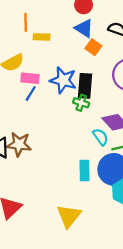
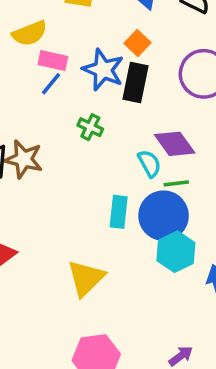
orange square: (93, 47) -> (137, 43), moved
green cross: (81, 103) -> (90, 127), moved

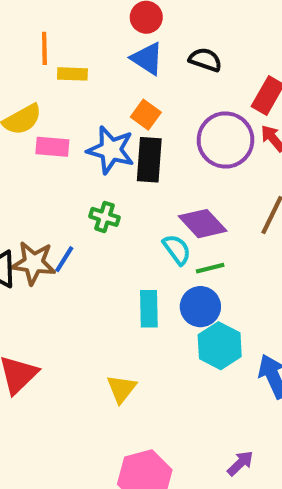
blue line: (51, 84) -> (64, 259), moved
blue circle: (164, 216) -> (200, 307), size x0.7
yellow triangle: (86, 278) -> (121, 389), size x0.7

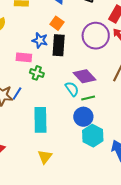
pink rectangle: (52, 147) -> (24, 57), moved
blue star: (111, 150) -> (40, 40), size x0.7
cyan rectangle: (149, 309) -> (40, 120), moved, size x1.4

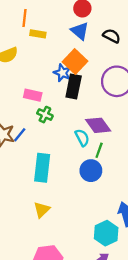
orange square: (57, 23) -> (75, 62), size x1.5
blue star: (40, 40) -> (62, 73), moved
green line: (88, 98) -> (99, 150), turned -64
cyan hexagon: (93, 136) -> (106, 233), moved

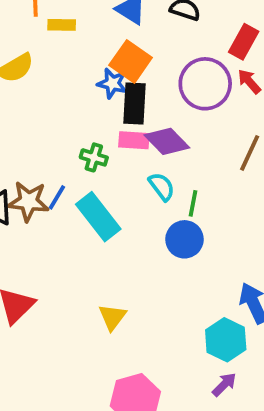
pink rectangle: (33, 95) -> (134, 140), moved
purple diamond: (98, 125) -> (167, 141), moved
cyan rectangle: (42, 168) -> (98, 217), moved, turned -36

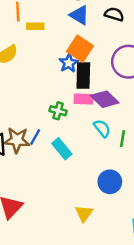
blue star: (112, 83) -> (69, 63), turned 30
cyan rectangle: (98, 217) -> (62, 149), size x0.7
blue circle: (185, 239) -> (110, 182), moved
yellow triangle: (112, 317) -> (84, 213), moved

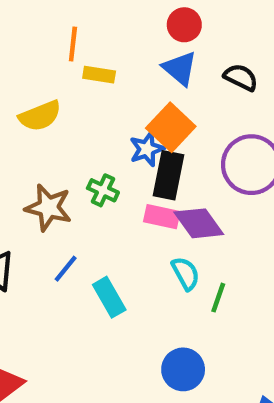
green cross: (58, 111) -> (103, 190), moved
brown star: (17, 140) -> (48, 208), moved

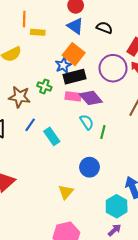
black rectangle: (168, 175) -> (75, 77), turned 70

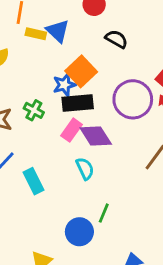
blue triangle: (75, 26) -> (58, 31), moved
black semicircle: (104, 28) -> (116, 39), moved
pink rectangle: (73, 96) -> (72, 130), turned -70
green line: (103, 132) -> (104, 213), moved

